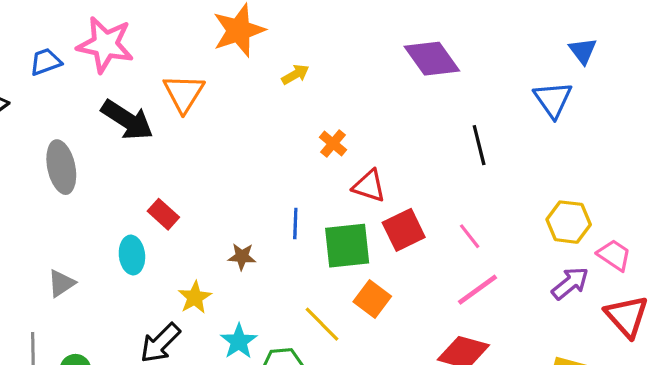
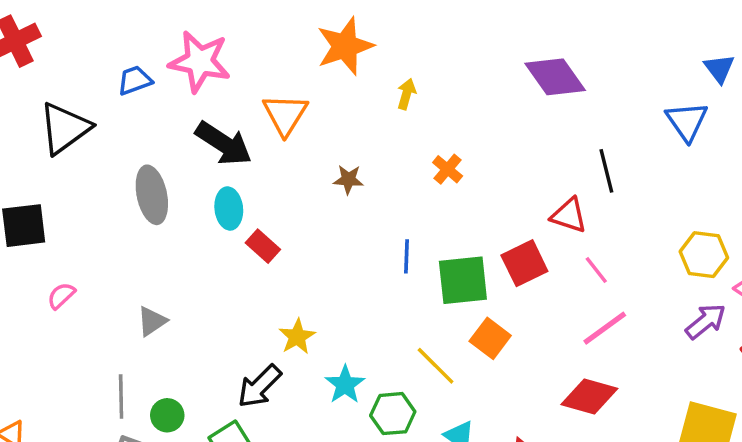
yellow arrow: (295, 74) -> (406, 94), turned -44
red triangle: (369, 186) -> (569, 215), moved
cyan ellipse: (132, 255) -> (229, 208), moved
brown star: (242, 257) -> (348, 179), moved

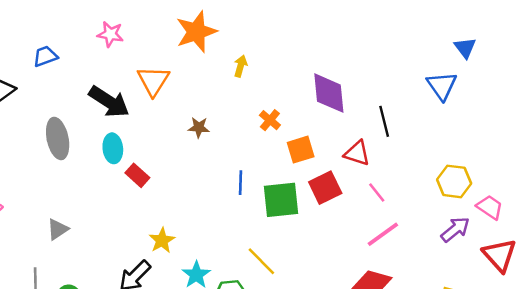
pink star: (200, 62) -> (110, 34), moved, size x0.6
purple diamond: (555, 77) -> (329, 93), moved, turned 30
orange square: (490, 338) -> (301, 150), moved, turned 36

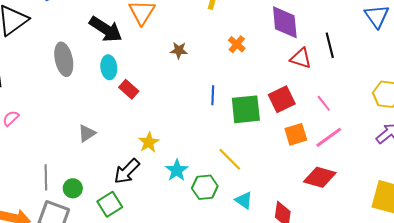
orange square: (301, 150) -> (296, 134), moved
red triangle: (357, 153) -> (301, 58), moved
gray triangle: (58, 229) -> (87, 133), moved

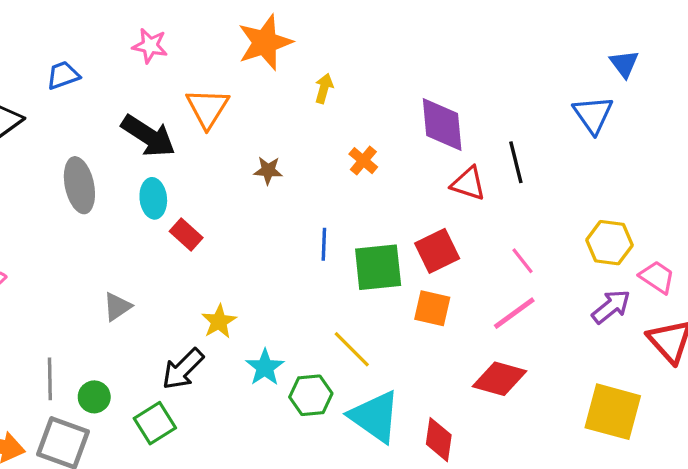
pink line: (324, 103) -> (522, 261), moved
orange square: (296, 134) -> (432, 308), moved, turned 30
cyan triangle: (244, 200) -> (375, 417), size x1.8

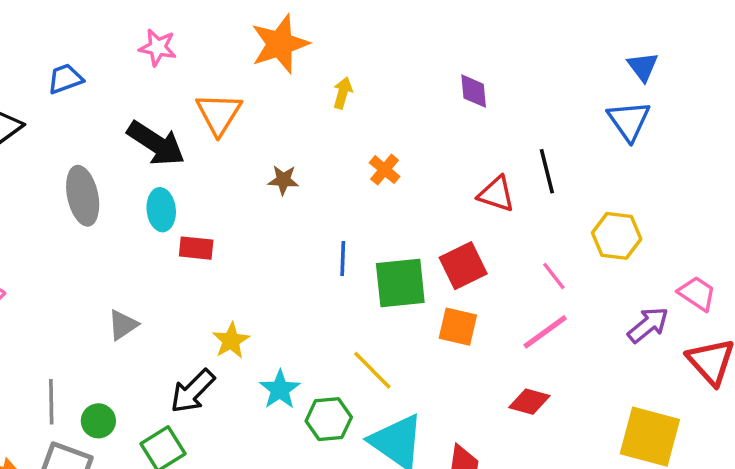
blue triangle: (624, 64) -> (643, 67), moved
purple diamond: (442, 124) -> (474, 91), moved, size x0.6
red rectangle: (186, 234) -> (196, 248), turned -36
yellow hexagon: (609, 243) -> (617, 236), moved
red diamond: (500, 379) -> (529, 402), size x0.7

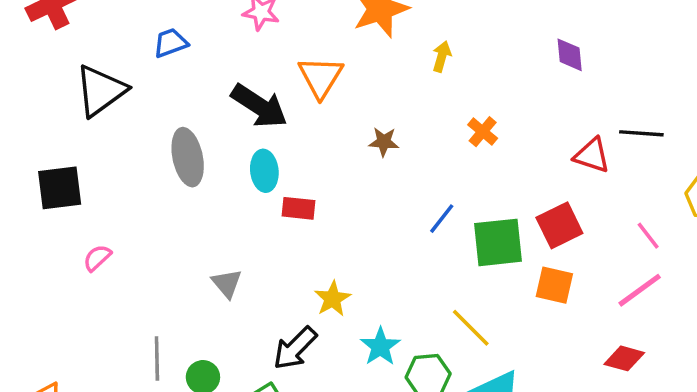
black line: (547, 171) -> (641, 133), turned -72
blue line: (343, 259) -> (442, 219), turned 36
gray triangle: (123, 325) -> (227, 283), turned -36

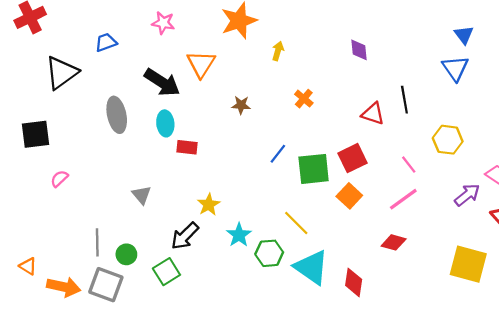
black line: (641, 133) -> (404, 100), turned 76
orange square: (554, 285) -> (349, 196), turned 30

